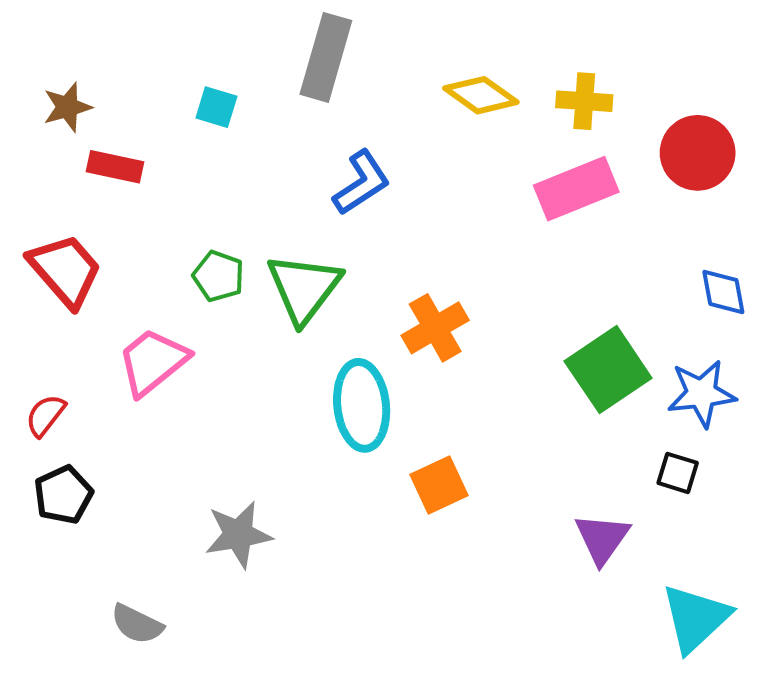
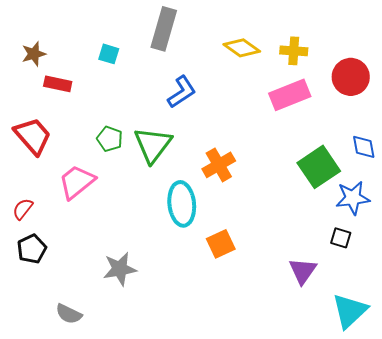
green square: (608, 370) -> (319, 167), moved

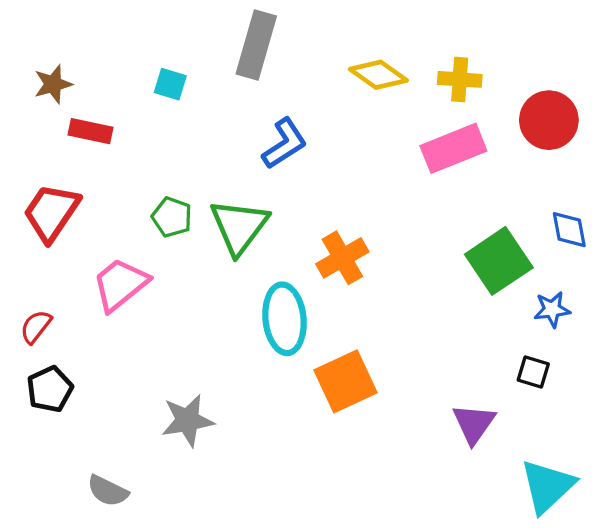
red trapezoid: (33, 136) -> (51, 212), turned -105
blue star: (353, 198) -> (552, 309), size x0.7
orange square: (221, 244) -> (346, 381), size x1.4

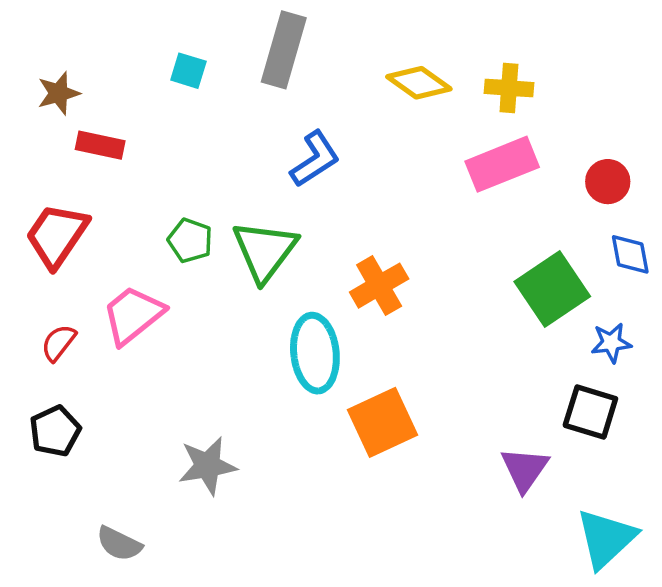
cyan square: (170, 84) -> (188, 71), moved
red circle: (549, 120) -> (608, 182), moved, size x0.7
red semicircle: (36, 327) -> (59, 343), moved
black square: (533, 372) -> (590, 412), size x1.5

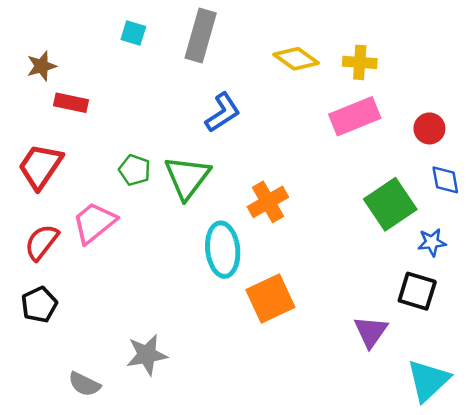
cyan square: (188, 71) -> (133, 33), moved
red semicircle: (59, 343) -> (42, 242), size x1.4
gray star: (208, 466) -> (147, 355), moved

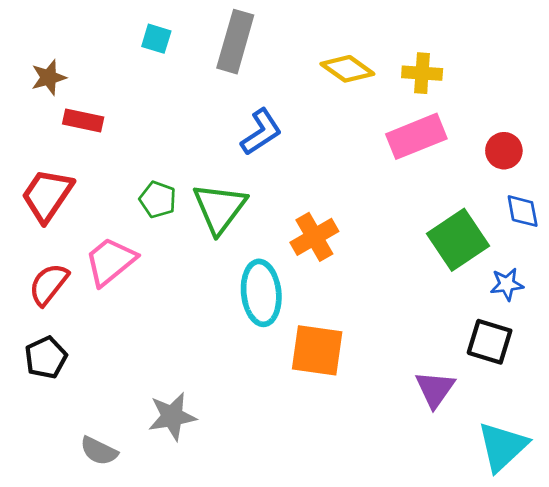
orange square: (270, 299) -> (317, 350), turned 33

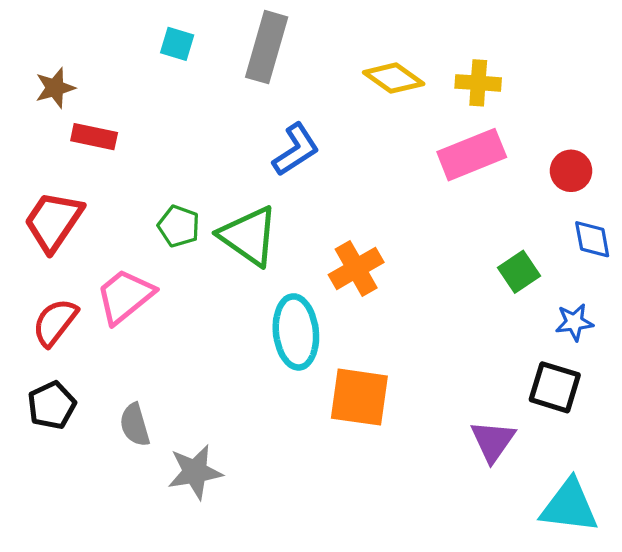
green triangle: (220, 208) -> (249, 236), turned -32
green square: (458, 240) -> (519, 272), size x0.6
cyan triangle: (502, 447) -> (569, 506), turned 50
gray semicircle: (99, 451) -> (135, 425), moved, turned 48

